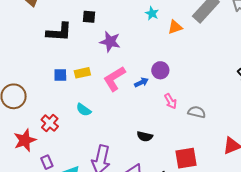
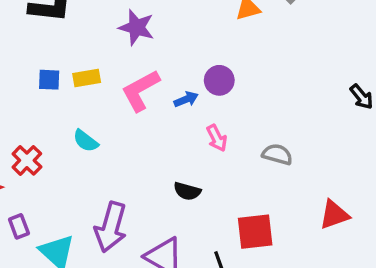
pink arrow: (171, 101) -> (217, 138), moved

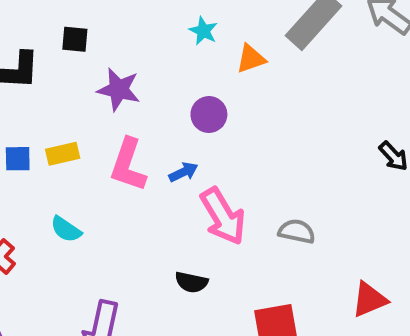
purple circle: (219, 80) -> (209, 114), moved
pink L-shape: (141, 91) -> (128, 165), turned -39
pink arrow: (217, 138) -> (223, 216), size x1.8

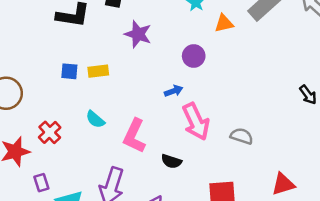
pink L-shape: (128, 165) -> (134, 136), moved

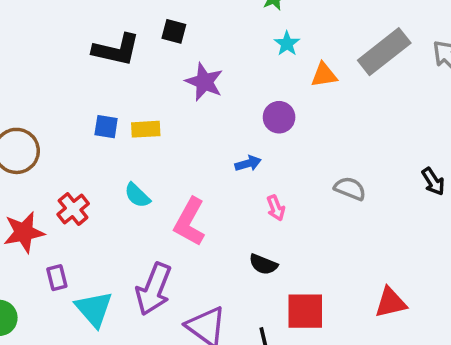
pink arrow: (196, 122) -> (276, 208), size x0.5
gray semicircle: (242, 136) -> (350, 189), moved
black semicircle: (171, 161) -> (263, 264), moved

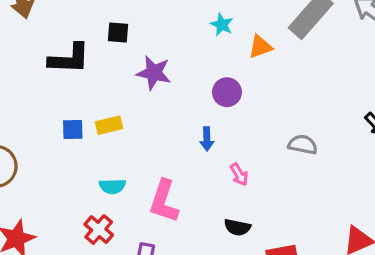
blue arrow: (248, 163) -> (207, 139), turned 115
cyan semicircle: (137, 195) -> (112, 186), turned -35
red cross: (73, 209) -> (99, 230), moved

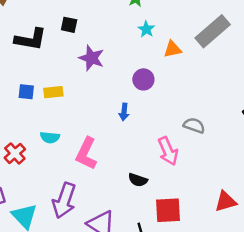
pink arrow: (239, 174) -> (168, 151), moved, size x1.6
red cross: (99, 230) -> (15, 153), moved

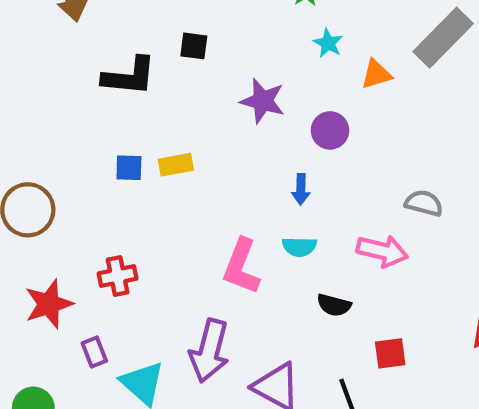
purple star: (91, 58) -> (263, 101), moved
cyan semicircle: (50, 137) -> (299, 247), moved
pink arrow: (168, 151) -> (382, 251), turned -48
red cross: (15, 153) -> (118, 276), turned 35
red square: (168, 210) -> (390, 353), size x0.7

